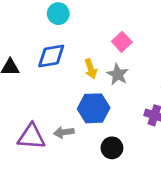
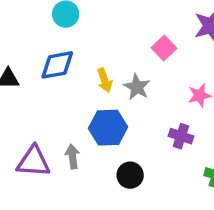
pink square: (122, 42) -> (164, 48), moved
gray arrow: (64, 132) -> (72, 157), turned 90

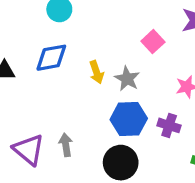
blue hexagon: (108, 128) -> (129, 119), moved
purple triangle: (33, 162) -> (29, 150), turned 36
black circle: (130, 175) -> (121, 163), size x1.4

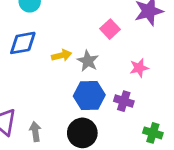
yellow arrow: (96, 72) -> (62, 55), turned -84
gray arrow: (66, 145) -> (35, 132), moved

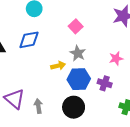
pink square: (110, 29) -> (76, 26), moved
yellow arrow: (62, 55) -> (58, 66), moved

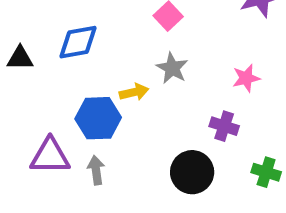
blue hexagon: (79, 79) -> (98, 118), moved
purple triangle: (15, 99) -> (50, 156), turned -40
black circle: (74, 107) -> (192, 172), moved

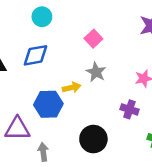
gray arrow: (96, 170) -> (43, 152), moved
black circle: (192, 172) -> (93, 139), moved

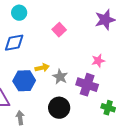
gray star: (96, 72) -> (60, 77), moved
purple cross: (129, 109) -> (87, 85), size x1.5

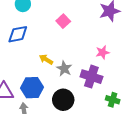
yellow arrow: (42, 68) -> (46, 59), turned -136
blue hexagon: (24, 81) -> (32, 88), moved

